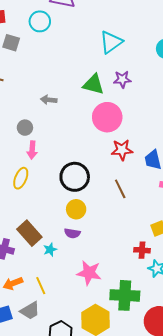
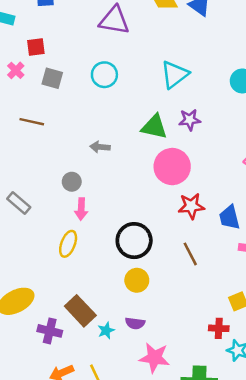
cyan circle: (40, 21) -> (104, 75), moved
purple semicircle: (72, 233) -> (135, 323), moved

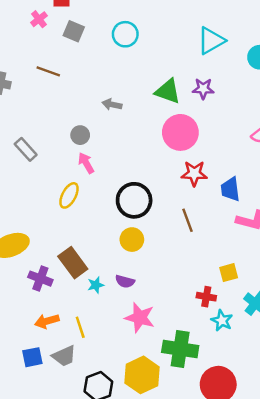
cyan triangle: (175, 74) -> (211, 41), moved
pink arrow: (81, 209) -> (86, 163), turned 140

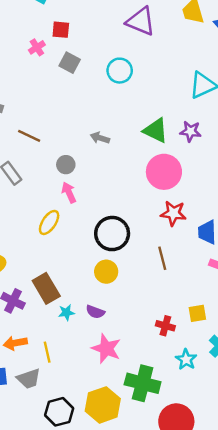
brown line: (48, 71) -> (29, 136), moved
red cross: (206, 297) -> (165, 326), moved

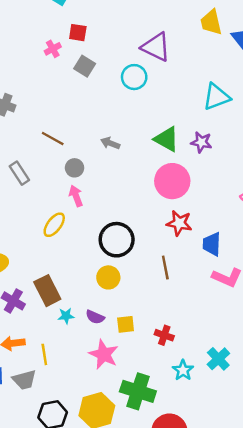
purple triangle: (141, 21) -> (156, 47), moved
brown line: (29, 136) -> (53, 139), moved
yellow square: (197, 313) -> (126, 324), moved

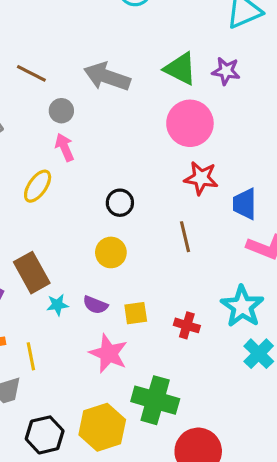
gray arrow: (110, 143) -> (107, 77), size x1.8
black circle: (117, 240) -> (120, 203), size x0.6
cyan star: (183, 370) -> (242, 306), moved, size x1.5

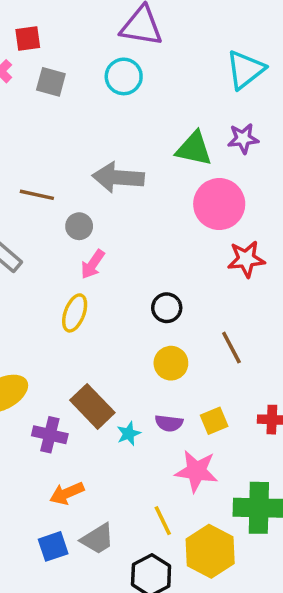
pink arrow: (65, 147) -> (93, 264), turned -108
brown line: (185, 237) -> (231, 348), moved
yellow line: (31, 356) -> (163, 521), moved

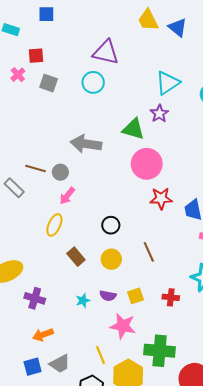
purple star: (243, 139) -> (159, 114), moved, turned -30
brown line: (37, 195) -> (36, 168), moved
brown rectangle: (92, 406) -> (76, 257), moved, size x0.7

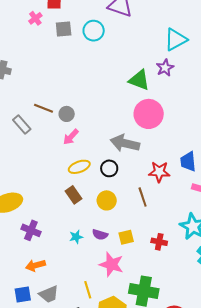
cyan circle: (93, 82) -> (94, 31), moved
gray square: (49, 83) -> (64, 29), turned -30
gray arrow: (86, 144) -> (125, 143), moved
red star: (161, 198) -> (159, 172), moved
yellow ellipse: (54, 225) -> (79, 167), moved, turned 40

